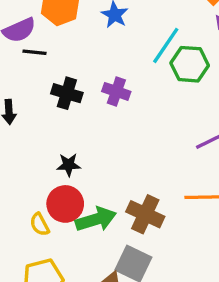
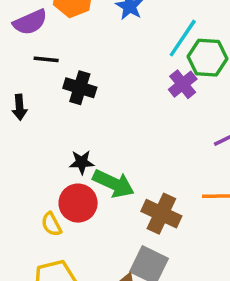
black line: (35, 52) -> (46, 59), moved
purple cross: (116, 91) -> (183, 84), moved, turned 32
green arrow: (96, 219) -> (113, 184), moved, turned 42

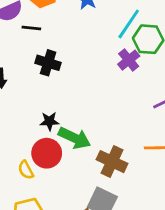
black line: (46, 59) -> (31, 28), moved

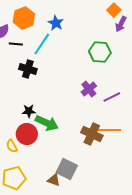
cyan line: (129, 24) -> (42, 44), moved
purple cross: (129, 60) -> (89, 89), moved
brown cross: (112, 162) -> (92, 134), moved

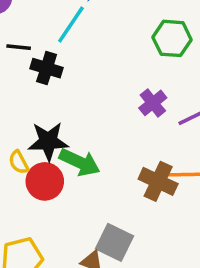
black line: (16, 44) -> (19, 47), moved
black star: (29, 111) -> (48, 141), size x1.6
yellow semicircle: (12, 146) -> (19, 162), moved

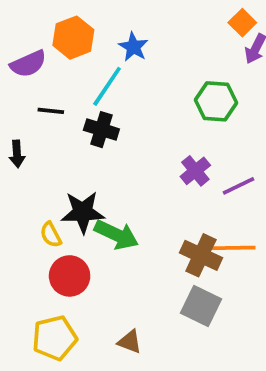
black cross: (47, 68) -> (101, 130), moved
red circle: (45, 181) -> (70, 276), moved
gray square: (115, 242) -> (201, 306), moved

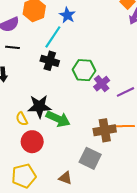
green hexagon: (216, 101) -> (84, 70), moved
black line: (51, 111) -> (12, 47), moved
brown cross: (201, 255) -> (105, 130), turned -35
gray square: (201, 306) -> (90, 158), moved

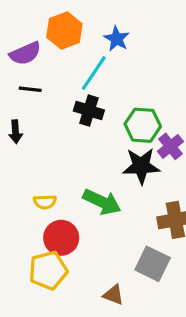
black star: (39, 106) -> (141, 166), moved
yellow semicircle: (22, 119) -> (45, 202), turned -64
yellow pentagon: (24, 176) -> (48, 270), moved

